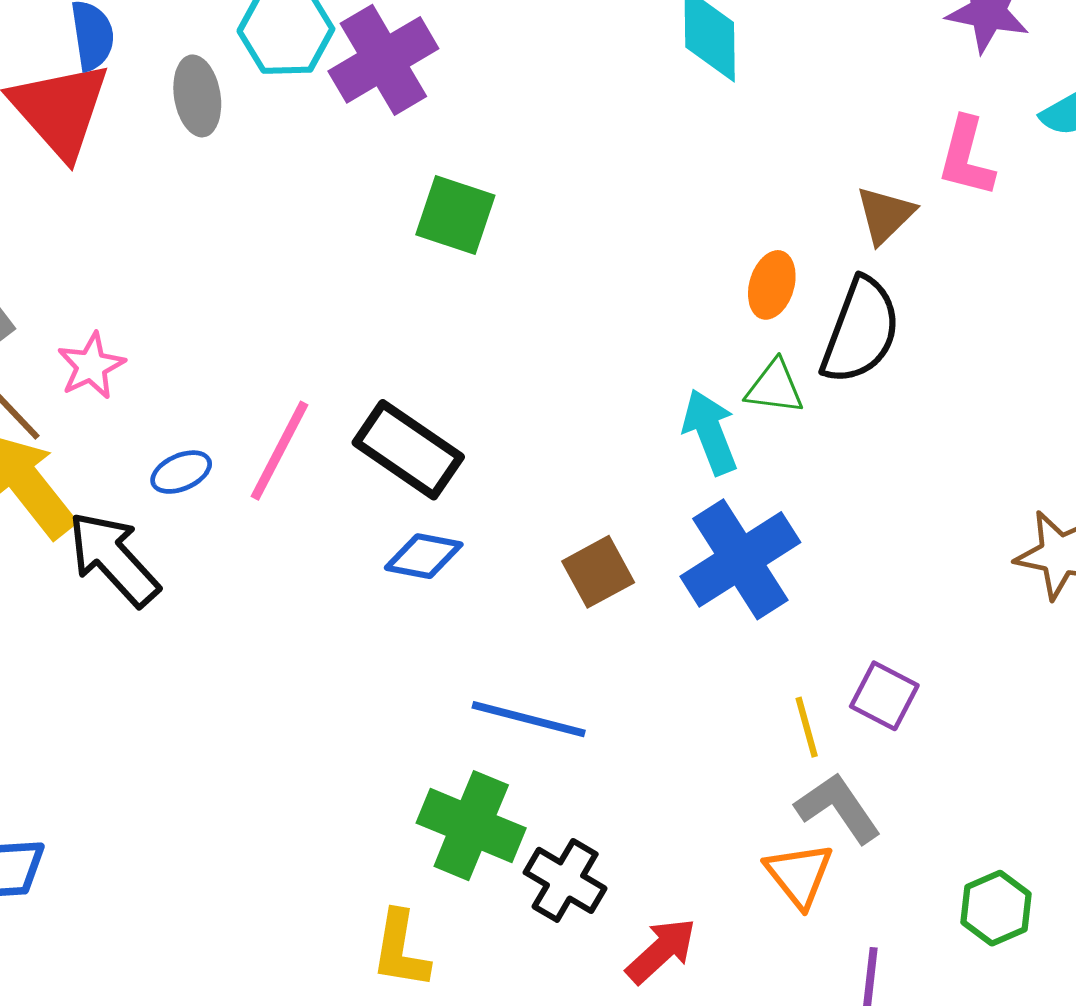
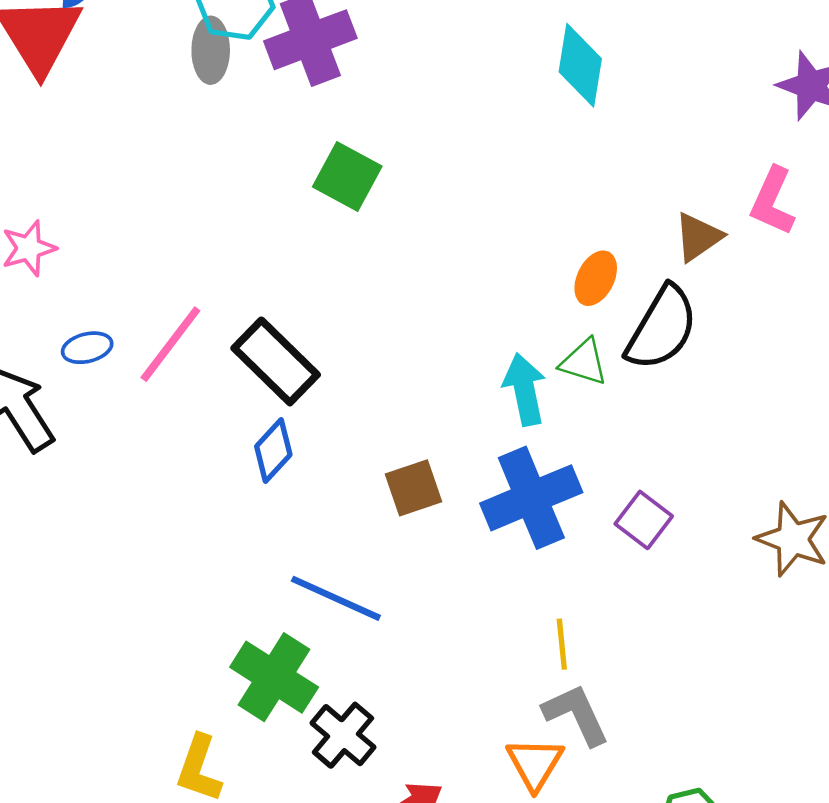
gray ellipse: (197, 96) -> (211, 50), moved
blue diamond: (424, 556) -> (273, 450), turned -68
purple square: (884, 696) -> (644, 520), moved

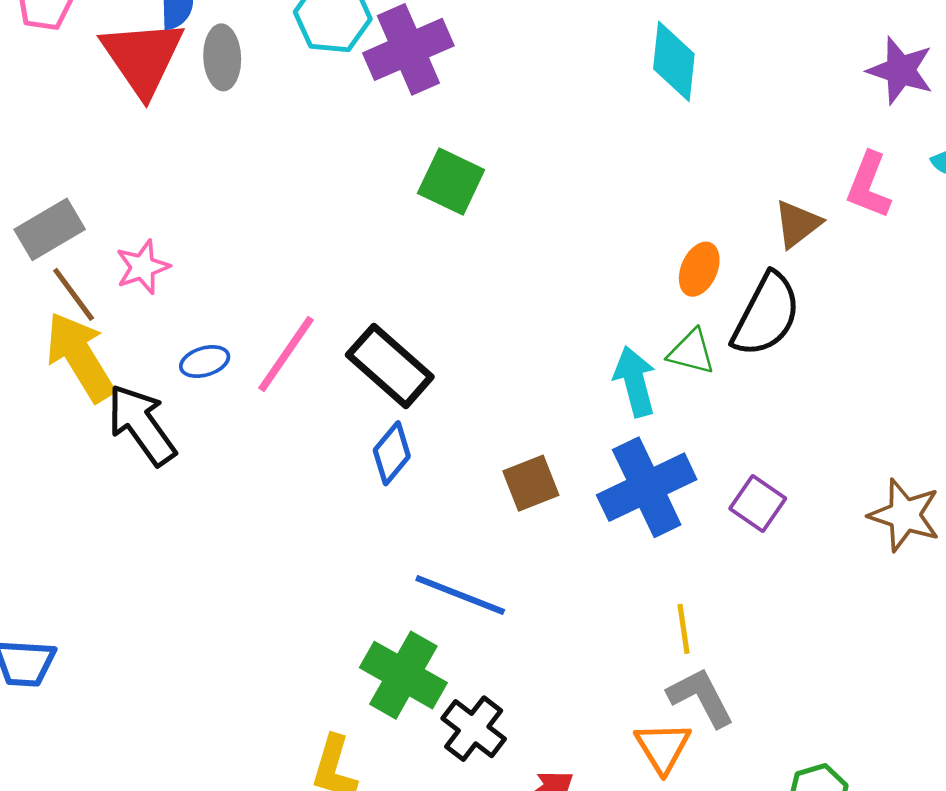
gray ellipse: (211, 50) -> (222, 57), moved

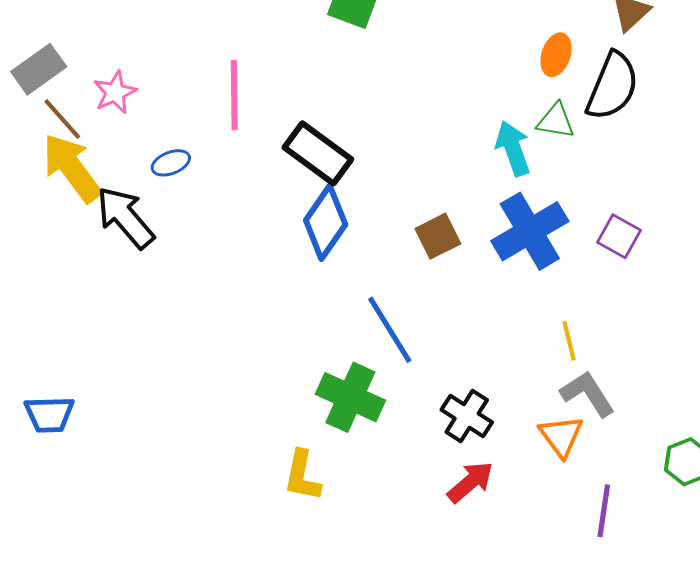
pink line: (286, 354) -> (234, 95), moved, turned -30
blue diamond: (392, 453) -> (326, 222), size x1.5
blue line: (460, 595) -> (390, 330), turned 42
black cross: (474, 729) -> (467, 416), moved

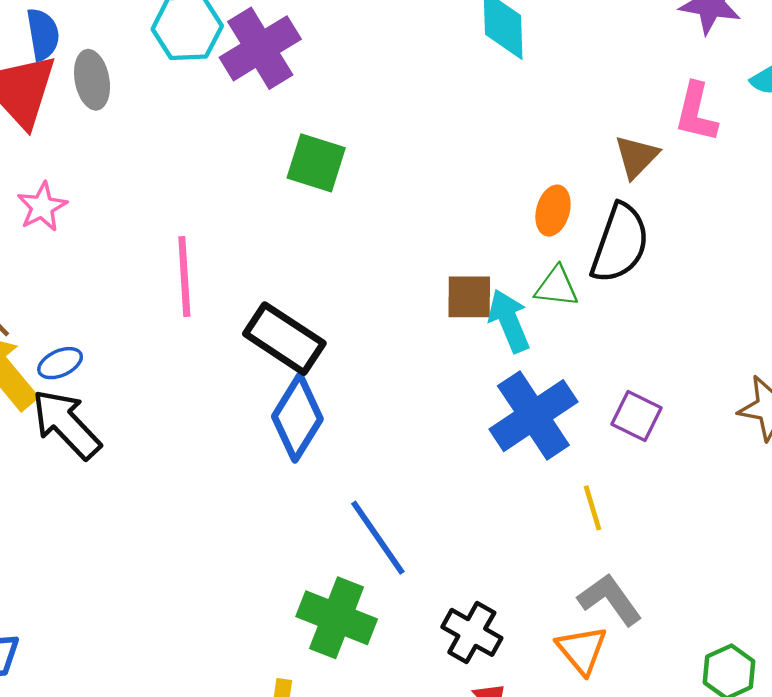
pink star: (115, 92) -> (42, 207), moved
blue ellipse: (171, 163) -> (60, 363), moved
brown square: (438, 236) -> (469, 297), moved, turned 30
yellow line: (569, 341) -> (593, 508), moved

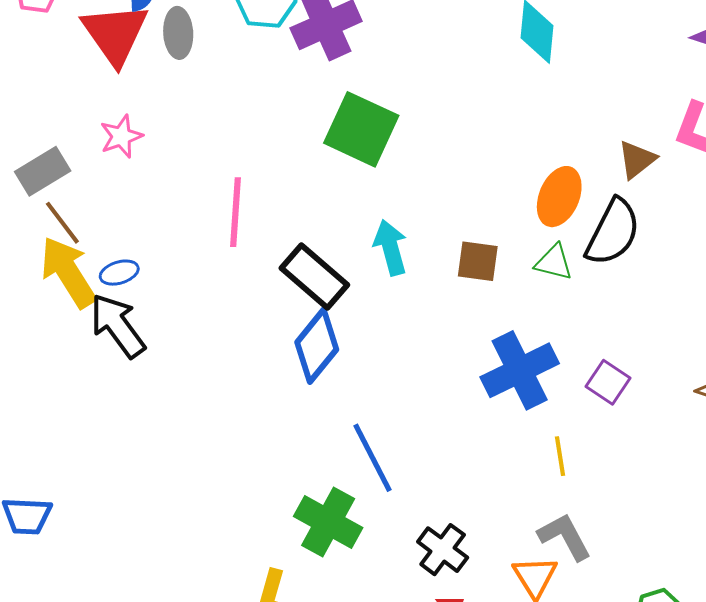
green square: (316, 163) -> (361, 129), size x1.4
orange ellipse: (553, 211) -> (559, 197), size x1.4
cyan arrow: (509, 321) -> (390, 247), moved

